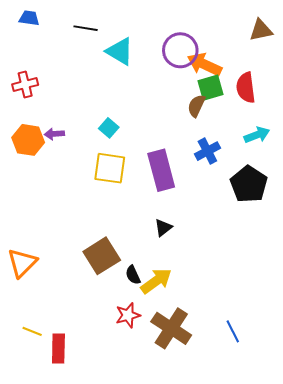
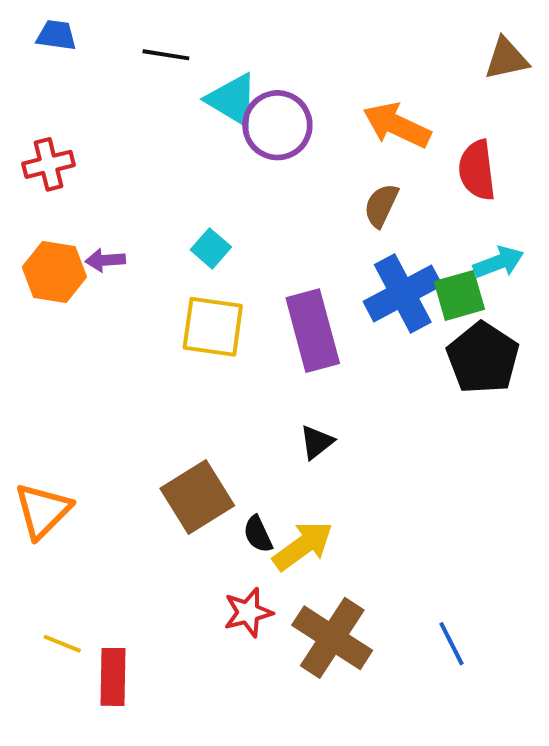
purple circle: (180, 50) -> (277, 125), moved
green square: (211, 88) -> (459, 295), moved
blue cross: (207, 151) -> (403, 293), size x1.5

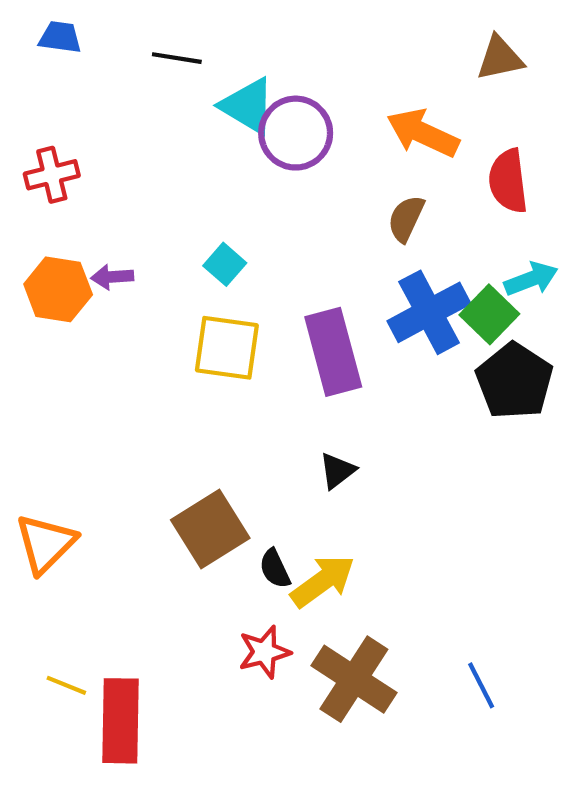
brown triangle: (506, 59) -> (500, 58), moved
green square: (459, 295) -> (489, 314), turned -30
red rectangle: (113, 677) -> (121, 721), size x1.4

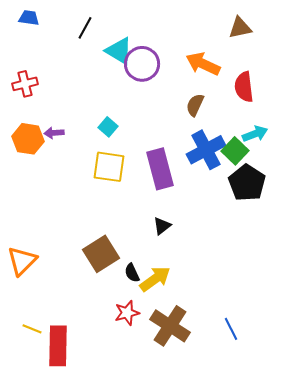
black line: (177, 58) -> (85, 28), turned -70

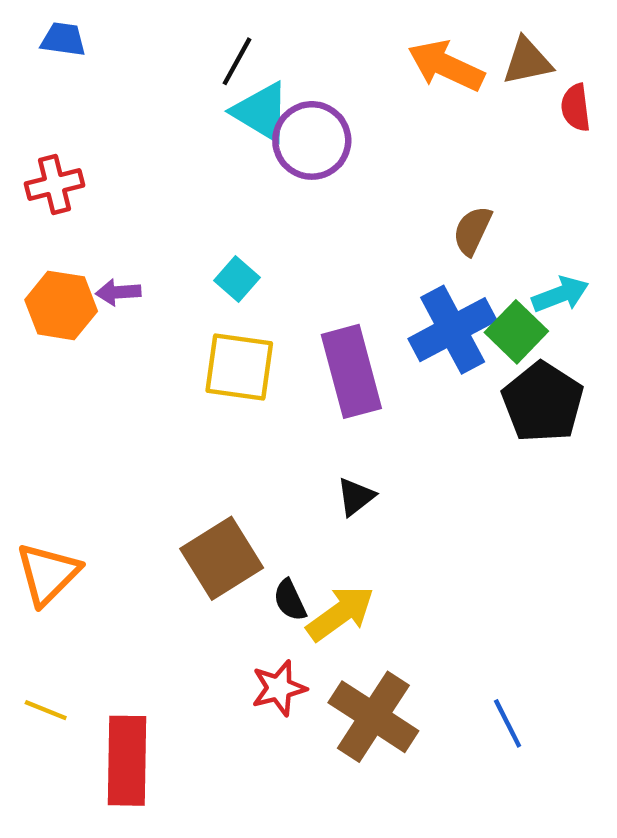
black line: (85, 28) -> (237, 61), moved
orange arrow: (203, 64) -> (446, 66), moved
red semicircle: (244, 87) -> (576, 107), moved, size x0.7
brown semicircle: (195, 105) -> (472, 231), moved
yellow line: (32, 329) -> (46, 710), moved

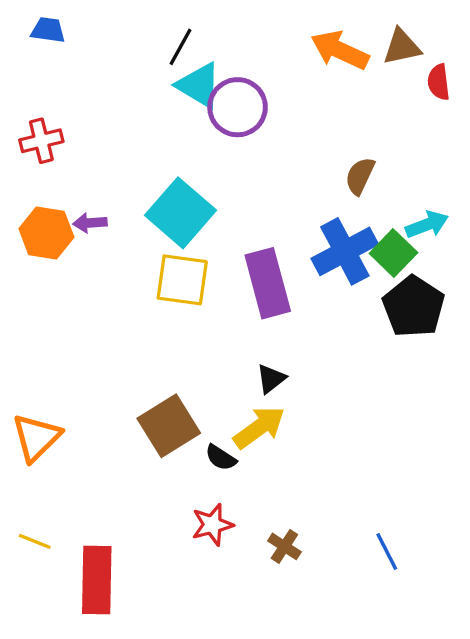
cyan square: (237, 279) -> (181, 213), size x2.0
black semicircle: (290, 600) -> (221, 458), turned -32
yellow arrow: (340, 613) -> (259, 427), moved
brown cross: (373, 717) -> (284, 546), size x0.5

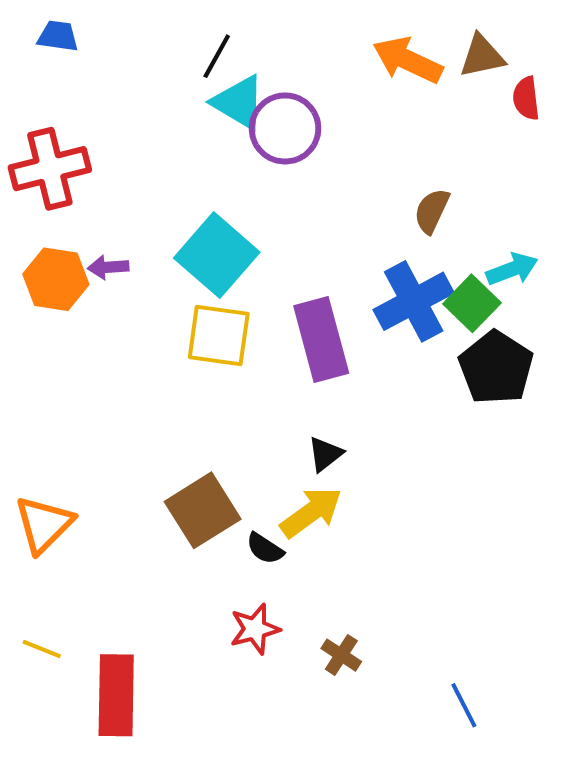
red cross: (41, 141) -> (50, 169), size x1.5
blue line: (387, 551) -> (464, 705), moved

